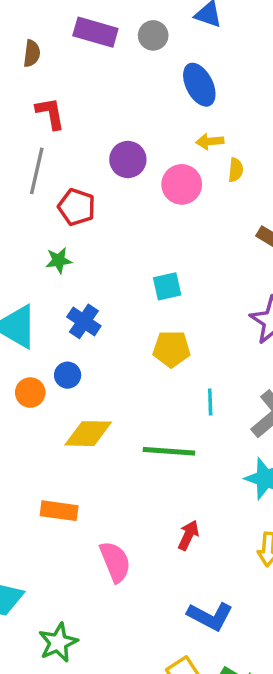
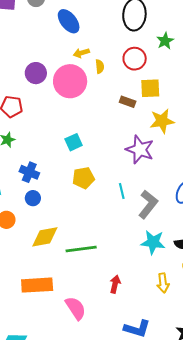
pink circle: (182, 184) -> (70, 81), size x1.4
blue circle: (68, 375) -> (33, 198), moved
cyan line: (210, 402) -> (122, 191), moved
green line: (169, 451) -> (81, 249), moved
orange rectangle: (59, 511) -> (37, 285), size x1.4

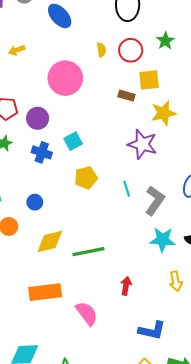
green star: (165, 41) -> (165, 41), moved
yellow arrow: (81, 53) -> (17, 50), moved
yellow semicircle: (100, 66) -> (101, 50), moved
purple circle: (36, 73) -> (38, 118), moved
blue cross: (29, 172) -> (42, 152), moved

